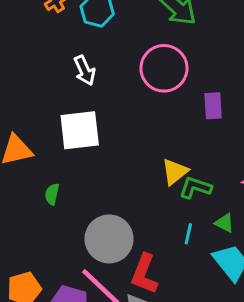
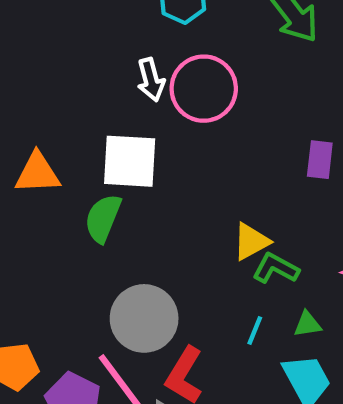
pink circle: (164, 68) -> (204, 89), moved
green semicircle: (52, 194) -> (103, 218), moved, size x1.6
green triangle: (224, 223) -> (307, 324), turned -45

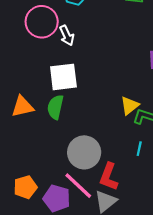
pink circle: (204, 89) -> (42, 22), moved
orange triangle: (37, 173) -> (22, 107), moved

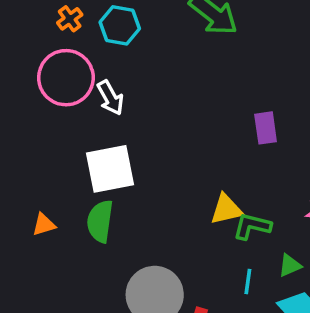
yellow triangle: (130, 106) -> (226, 209), turned 30
orange triangle: (22, 107) -> (44, 224), size x0.6

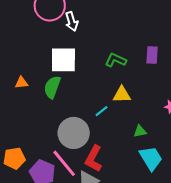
green L-shape: (252, 226) -> (116, 60), moved
green triangle: (290, 265) -> (140, 131), moved
cyan line: (248, 282) -> (101, 111), moved, turned 32

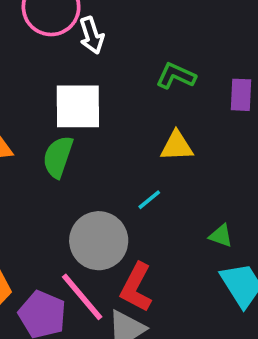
green L-shape: (116, 60) -> (176, 76), moved
yellow triangle: (122, 95) -> (177, 146), moved
green triangle: (140, 131) -> (221, 236), turned 32

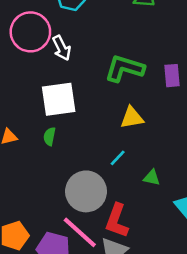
green L-shape: (176, 76) -> (124, 68), size x1.4
green semicircle: (58, 157) -> (49, 136), size x0.6
green triangle: (221, 236) -> (152, 178), moved

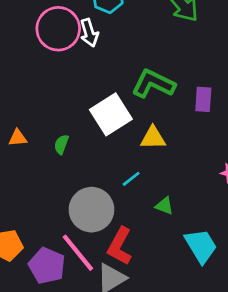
white arrow: (62, 48) -> (89, 33), moved
white square: (59, 99) -> (111, 114), moved, turned -33

